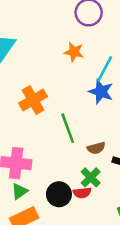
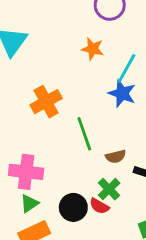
red semicircle: (82, 193) -> (99, 206), turned 36

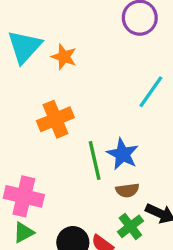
orange star: (93, 49) -> (64, 57), moved
blue star: (122, 94) -> (123, 154), moved
green cross: (109, 189) -> (130, 226), moved

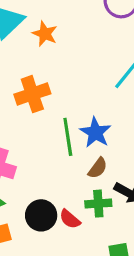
brown semicircle: (127, 190) -> (98, 168), turned -50
green cross: (130, 226) -> (98, 204), turned 30

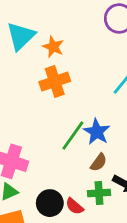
orange cross: (32, 94) -> (55, 82), moved
green line: (68, 137) -> (73, 136), turned 44

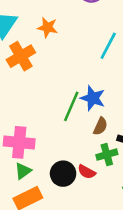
orange star: (53, 47) -> (48, 27), moved
orange cross: (55, 82) -> (21, 56), moved

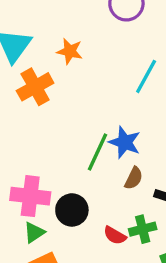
green cross: (107, 155) -> (143, 229), moved
black circle: (63, 174) -> (72, 210), moved

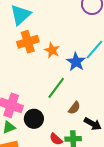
orange star: (70, 51) -> (52, 50), moved
blue star: (125, 142) -> (76, 62), moved

